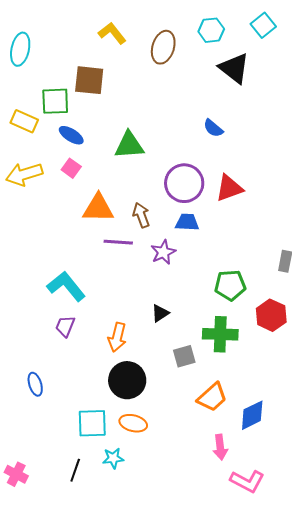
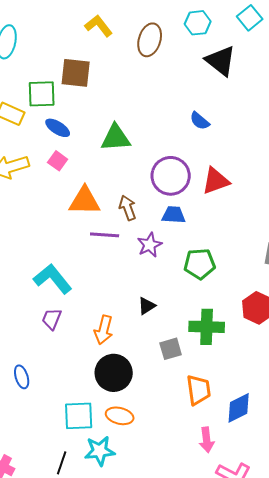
green pentagon: (230, 285) -> (200, 264), moved
orange trapezoid: (212, 397) -> (199, 390), turned -56
cyan star: (113, 458) -> (100, 451), size x1.4

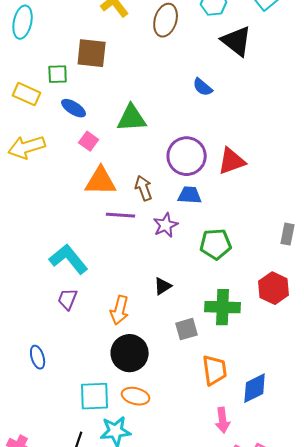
green square: (42, 94) -> (58, 74), size x0.7
blue semicircle: (200, 121) -> (203, 87), moved
pink square: (58, 161) -> (89, 141), moved

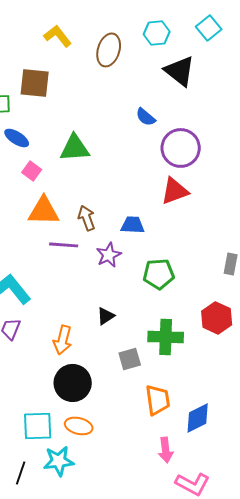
purple circle: (187, 156) -> (181, 148), moved

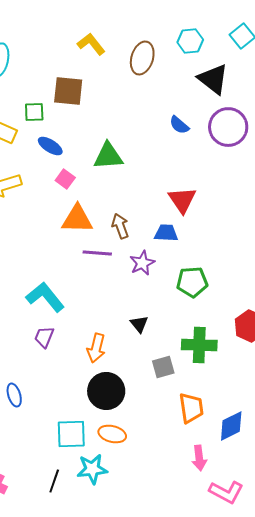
purple circle: (181, 148) -> (228, 127), moved
red triangle: (175, 191) -> (182, 200), moved, turned -44
black triangle: (106, 316) -> (139, 324), turned -36

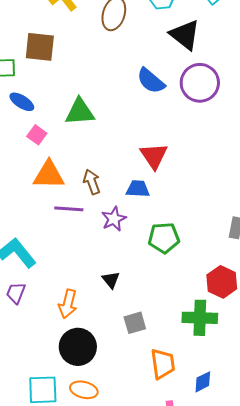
blue semicircle: (179, 125) -> (151, 81), size x1.4
green cross: (199, 345) -> (200, 318), moved
blue diamond: (231, 426) -> (203, 382), size x0.7

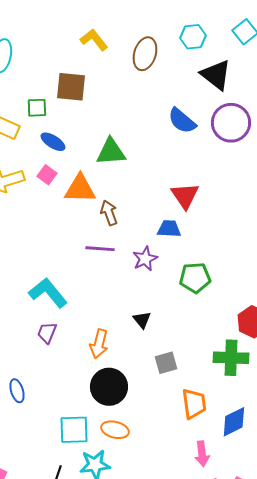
pink square: (37, 135) -> (47, 175), moved
orange triangle: (49, 175) -> (80, 189), moved
brown arrow: (92, 182) -> (109, 213), moved
blue diamond: (203, 382) -> (234, 422), size x1.4

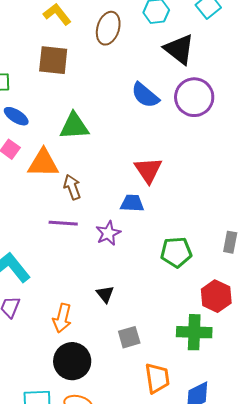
brown square: (71, 87) -> (53, 60), moved
green pentagon: (195, 278) -> (176, 252), moved

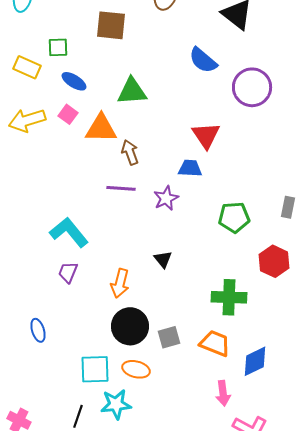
purple circle: (194, 97) -> (252, 87), moved
green cross: (194, 332) -> (229, 297), moved
gray square: (129, 337) -> (169, 337), moved
orange trapezoid: (157, 378) -> (215, 343), turned -60

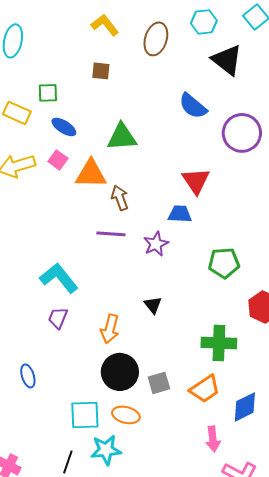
brown square: (111, 25) -> (101, 71), size x0.6
orange trapezoid: (215, 343) -> (205, 389), turned 124

